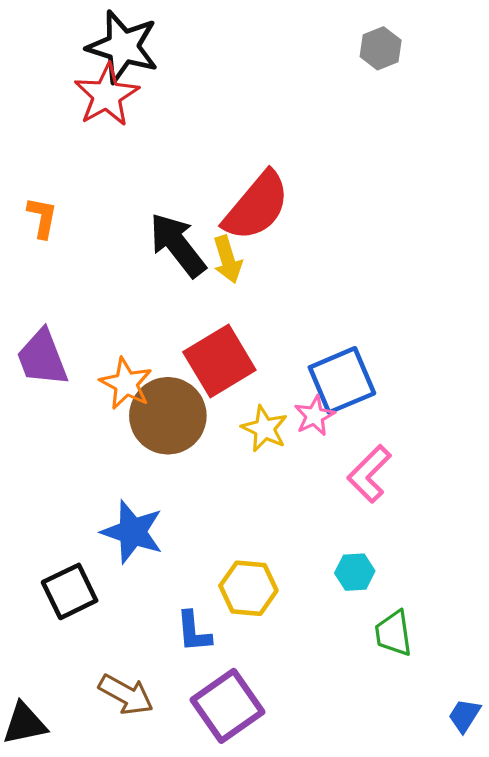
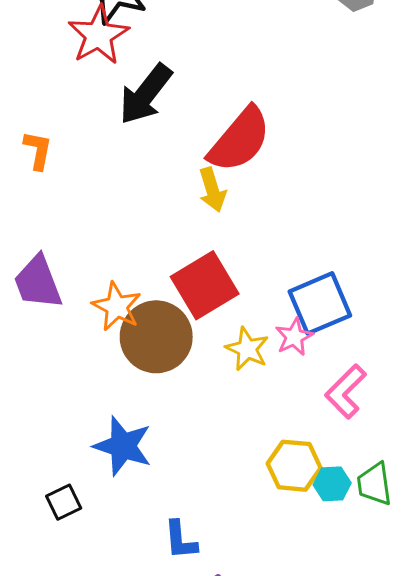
black arrow: (178, 245) -> (146, 94), moved, turned -104
yellow hexagon: (248, 588) -> (294, 466), moved
black square: (70, 591) -> (64, 502), size x0.7
green trapezoid: (393, 633) -> (375, 484), moved

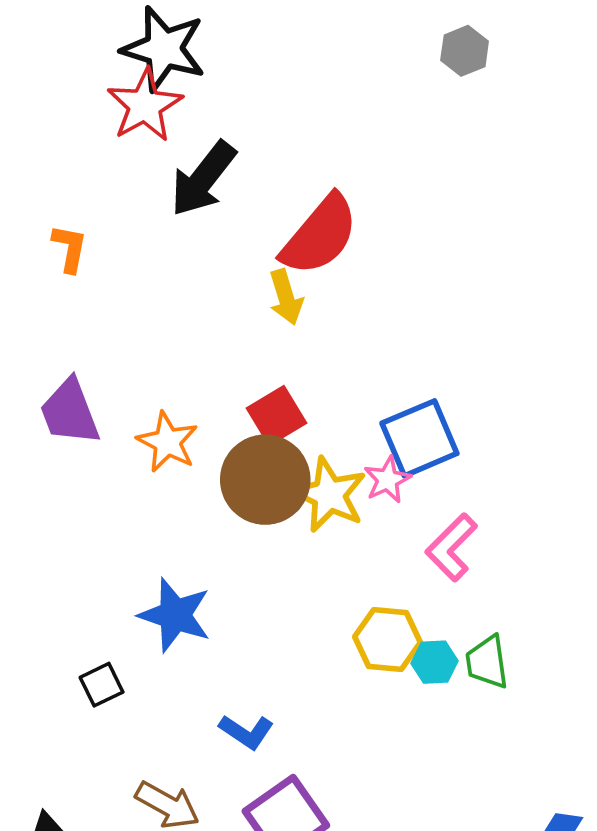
red square: (205, 285) -> (276, 416), size x0.7
brown circle: (156, 337) -> (265, 480), moved
yellow star: (247, 349) -> (329, 495), size x1.4
blue L-shape: (180, 540) -> (246, 732), turned -51

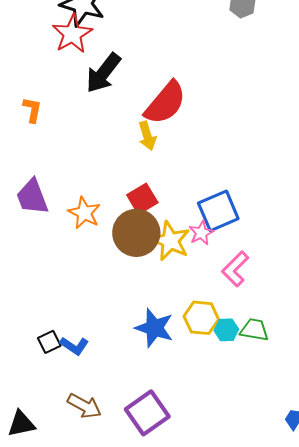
blue star: (175, 615) -> (154, 328), moved
green trapezoid: (487, 662) -> (254, 330), turned 108
blue L-shape: (246, 732) -> (74, 346), moved

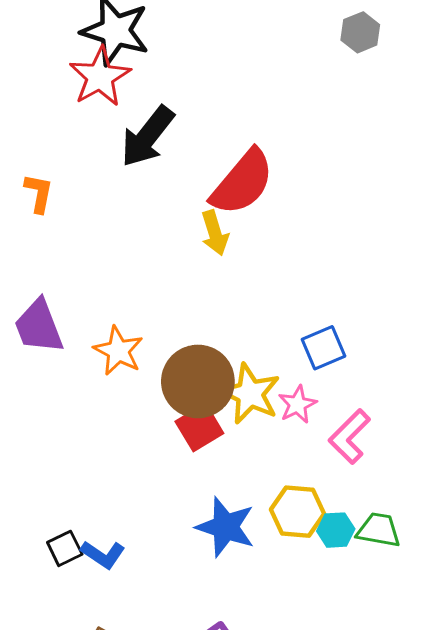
red square: (142, 199) -> (199, 427), moved
blue square: (218, 211) -> (324, 348), size x0.7
pink star: (201, 233) -> (297, 404), moved

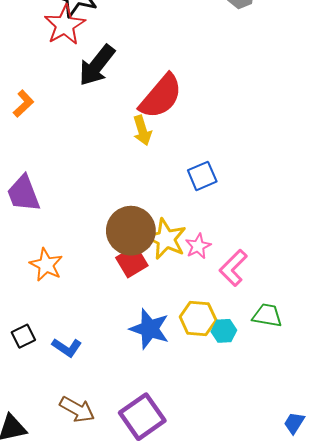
orange L-shape: (39, 193) -> (23, 104), turned 36
blue square: (324, 348) -> (202, 176), moved
orange star: (118, 351) -> (46, 265), moved
green trapezoid: (379, 530) -> (267, 315), moved
black square: (65, 548) -> (23, 336), moved

